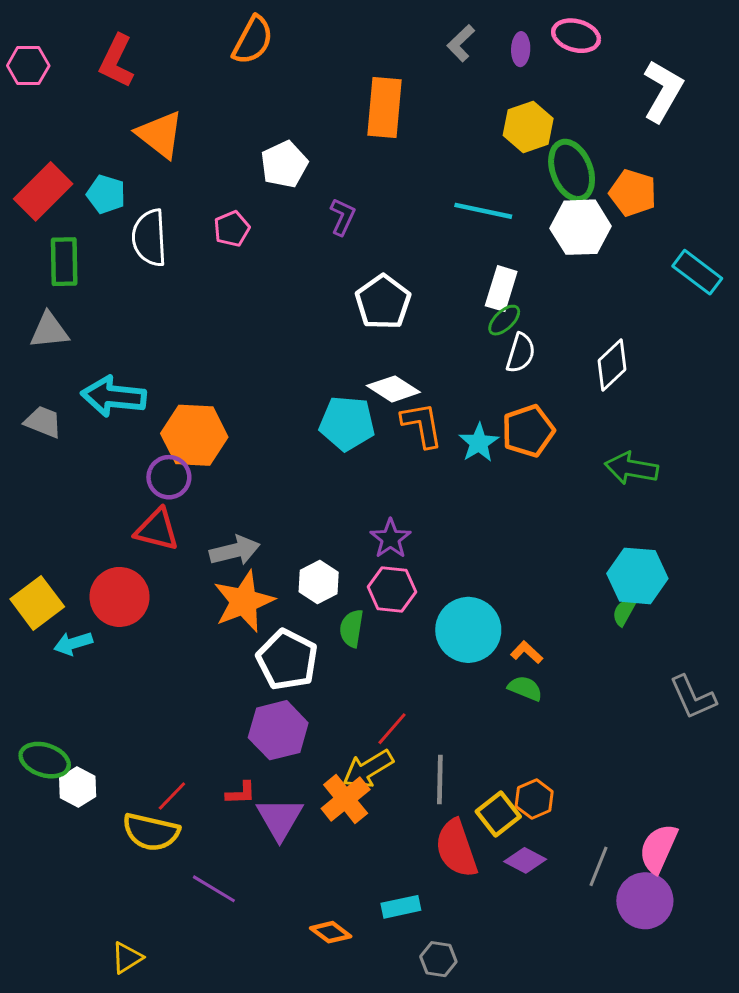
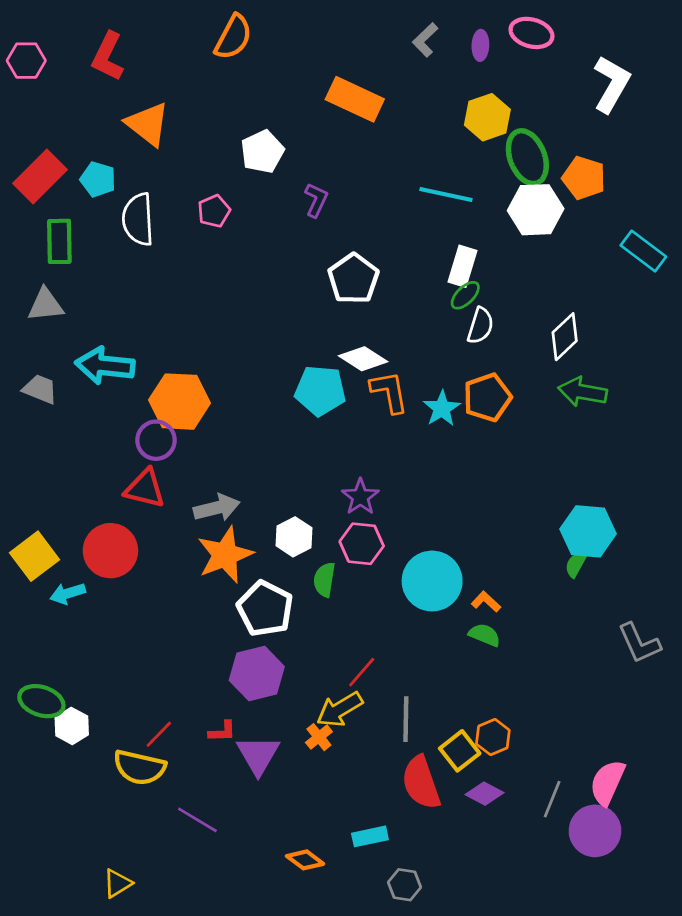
orange rectangle: (384, 107) -> (355, 99), turned -70
green arrow: (631, 468) -> (583, 392), moved
orange cross: (346, 799) -> (319, 737), size x0.6

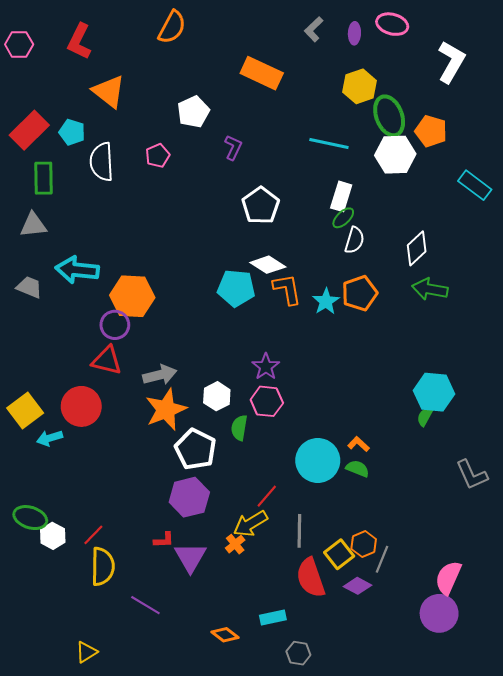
cyan circle: (432, 581) -> (318, 460), moved
red line: (159, 734) -> (93, 535), moved
yellow semicircle: (139, 767) -> (103, 566), turned -102
gray line: (552, 799) -> (382, 559), moved

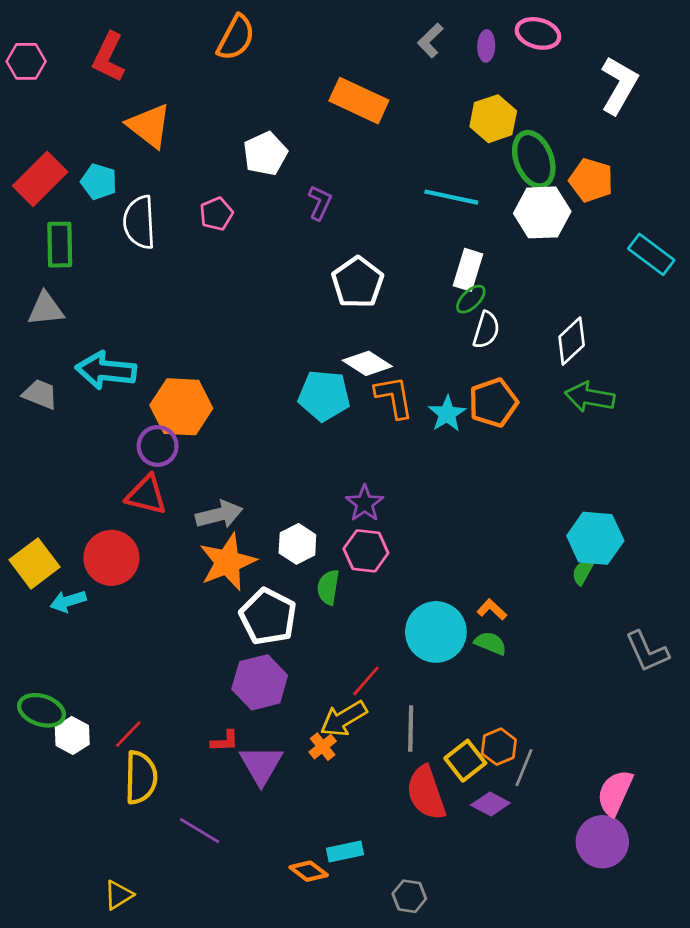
cyan rectangle: (273, 617) -> (345, 852), moved

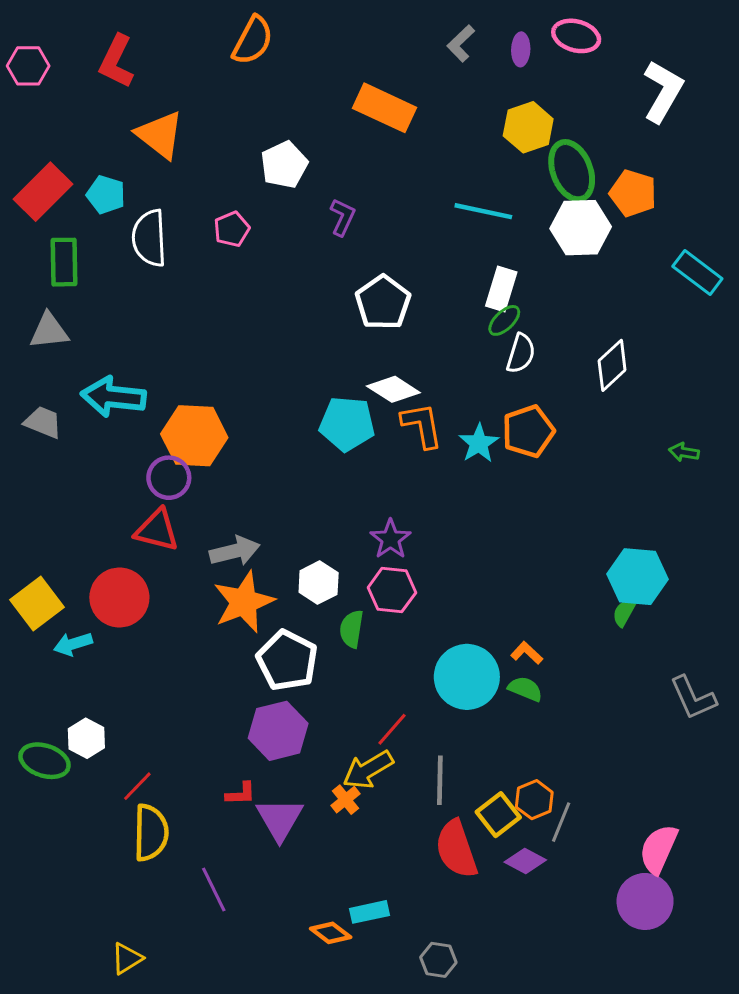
green arrow: (590, 397) -> (684, 452), moved, size x0.6
white hexagon: (72, 735) -> (86, 738), moved
purple line: (200, 831) -> (214, 890), turned 33

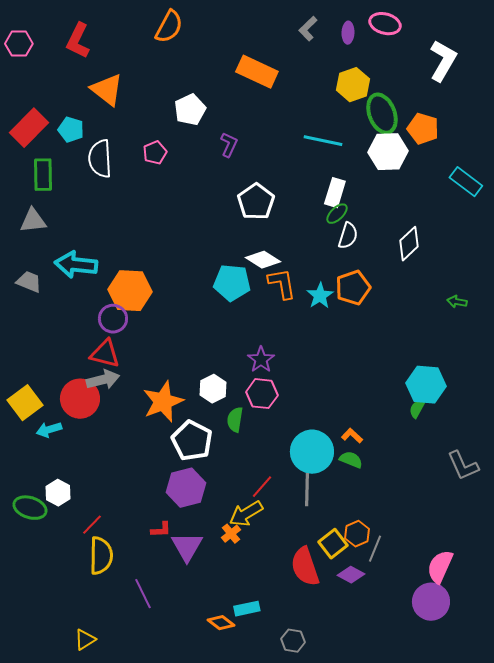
gray arrow: (235, 551) -> (103, 380), moved
gray line: (440, 780) -> (307, 490), moved

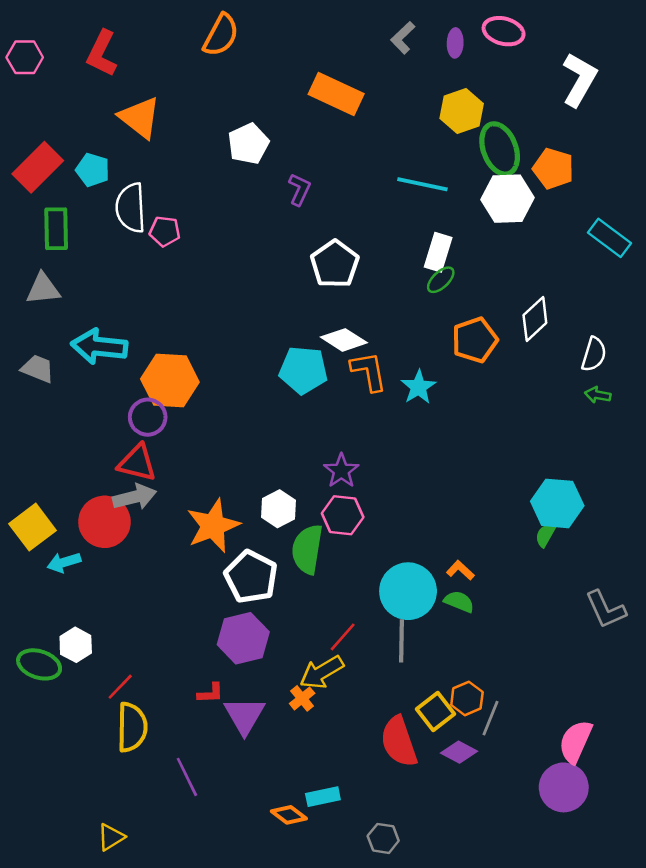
pink pentagon: (155, 153) -> (165, 231), moved, turned 30
white semicircle: (348, 236) -> (594, 354), moved
orange pentagon: (353, 288) -> (475, 340), moved
green semicircle: (235, 420) -> (307, 549), size x1.5

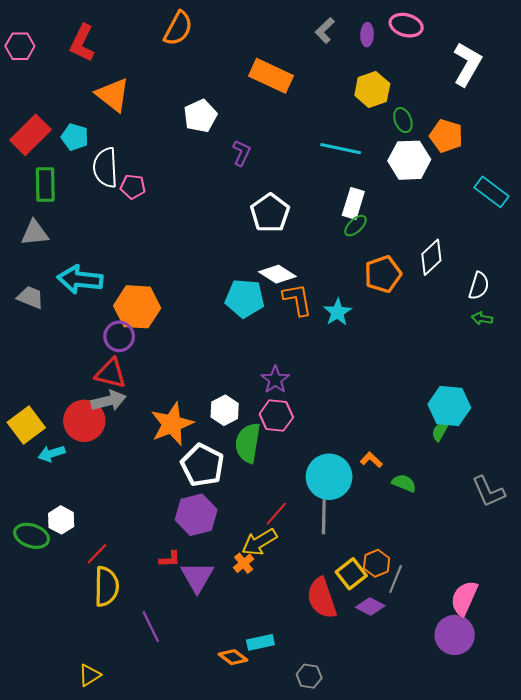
green ellipse: (500, 149) -> (403, 120), size x0.6
green semicircle: (459, 602) -> (404, 483), moved

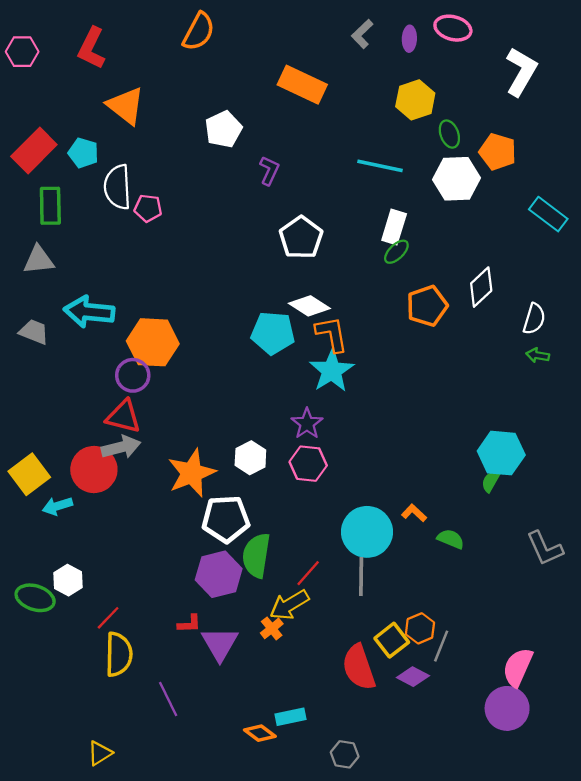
cyan star: (338, 312) -> (332, 371), moved, size x1.4
green semicircle: (248, 443) -> (256, 555), moved
white pentagon: (202, 465) -> (226, 519), turned -30

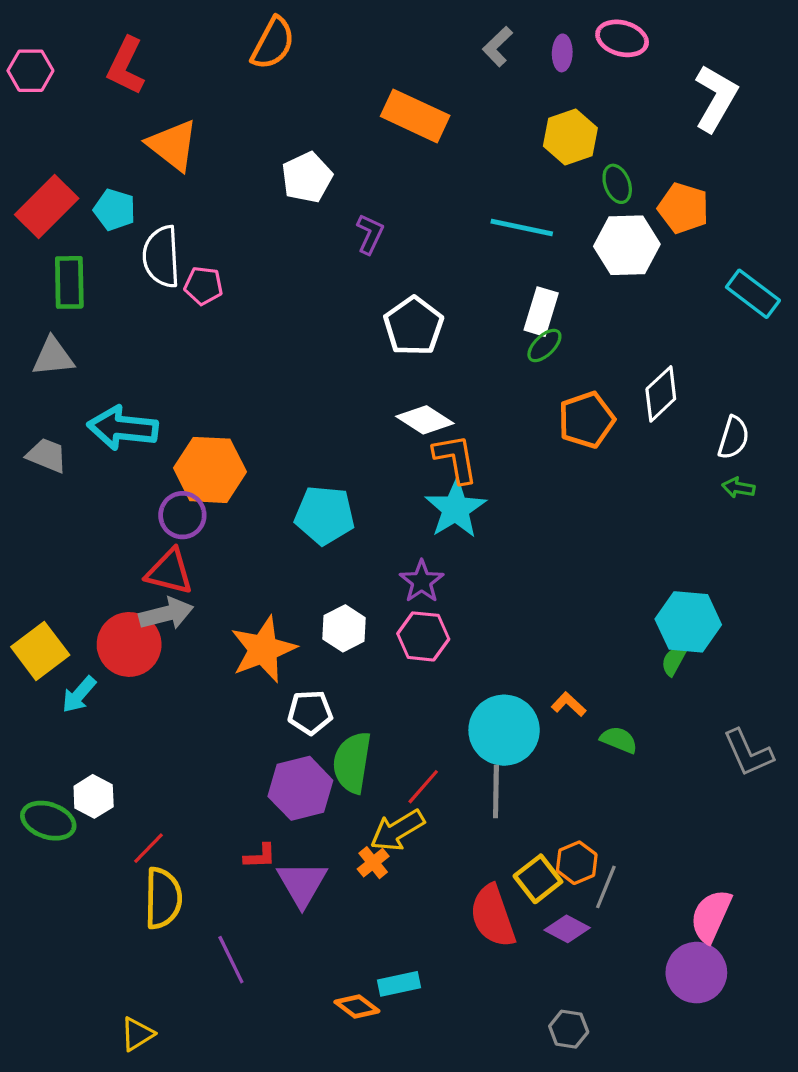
cyan pentagon: (273, 333) -> (325, 515), moved
cyan arrow: (57, 506) -> (79, 695), turned -32
white pentagon: (226, 519) -> (310, 712), size x0.7
gray hexagon: (345, 754) -> (569, 1029), moved

